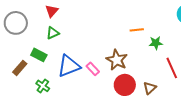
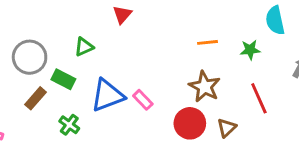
red triangle: (52, 11) -> (122, 14), moved
gray circle: (16, 23) -> (30, 57), moved
green star: (156, 43) -> (250, 50), moved
brown star: (117, 60) -> (205, 87), moved

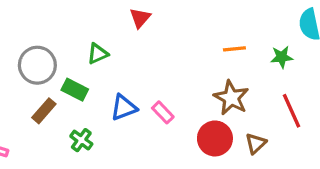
blue triangle: (107, 95) -> (124, 108), size x0.7

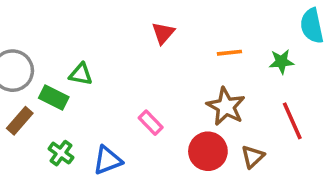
red triangle: (140, 18) -> (163, 33), moved
green triangle: (98, 54) -> (81, 74), moved, turned 35
blue triangle: (124, 108) -> (108, 160), moved

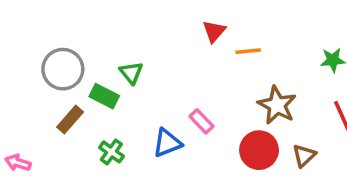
orange line: (229, 53) -> (248, 51), moved
green triangle: (81, 74) -> (131, 73), turned 40
blue triangle: (108, 160) -> (167, 143), moved

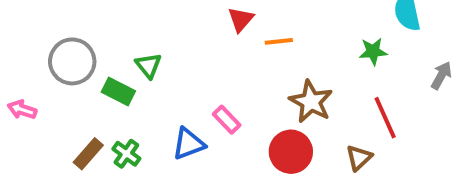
brown rectangle: (70, 120) -> (88, 154), moved
brown triangle: (304, 156) -> (359, 158), moved
pink arrow: (18, 163) -> (22, 110), moved

